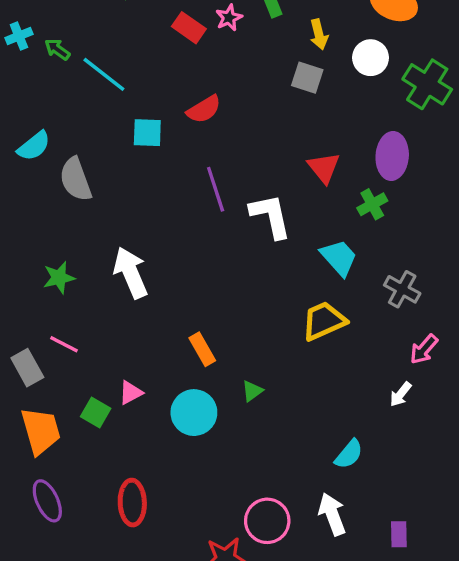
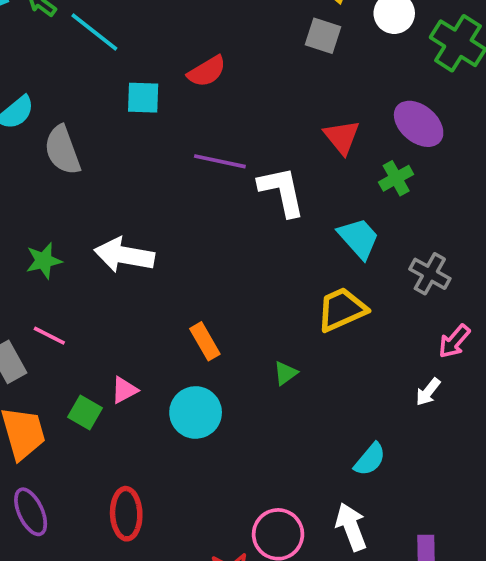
purple ellipse: (392, 156) -> (419, 124), turned -54
purple line: (216, 189) -> (220, 161), turned -60
white arrow: (131, 273) -> (124, 255), turned -57
green triangle: (252, 391) -> (286, 373), moved

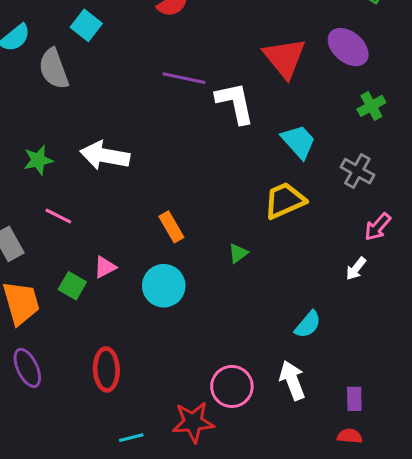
cyan square: (143, 98) -> (86, 25), moved, turned 36
red triangle: (342, 137) -> (285, 58), size x1.4
green cross: (396, 178) -> (371, 106), moved
pink line: (49, 336) -> (58, 216), moved

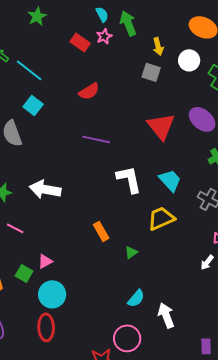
white L-shape: (235, 103) -> (129, 179), moved
orange rectangle: (171, 227) -> (101, 231), moved
cyan circle: (164, 286) -> (52, 294), moved
cyan semicircle: (308, 324) -> (136, 298), moved
white arrow: (292, 380) -> (166, 315), moved

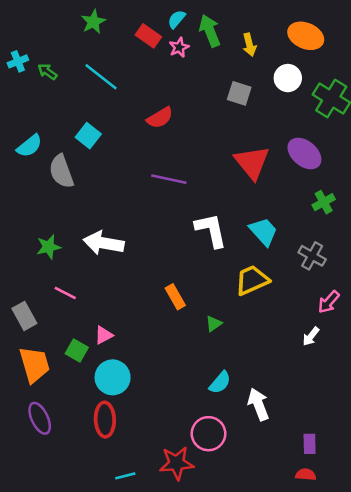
cyan semicircle: (102, 14) -> (177, 19), turned -112
red rectangle: (80, 42) -> (148, 36), moved
yellow arrow: (158, 46) -> (249, 45), moved
cyan line: (29, 70) -> (101, 77), moved

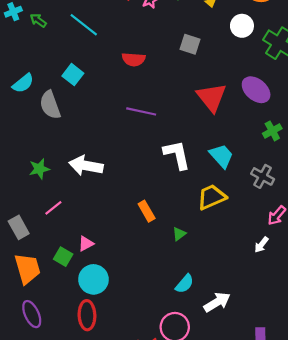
gray square: (239, 93) -> (190, 44), moved
red semicircle: (160, 118) -> (134, 59), turned 35
pink line: (65, 293) -> (53, 208), turned -66
white arrow: (258, 404) -> (217, 302), turned 80

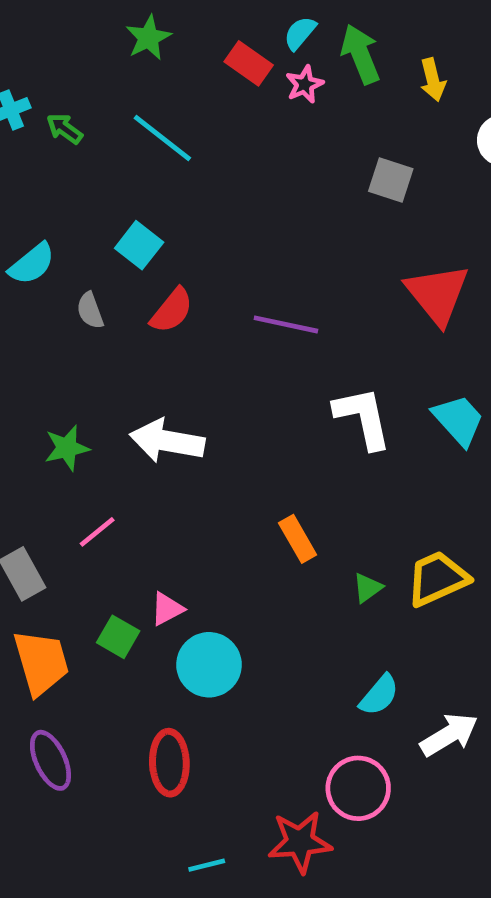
red semicircle: (134, 59) -> (172, 310), moved, turned -55
gray semicircle: (50, 105) -> (90, 310), size x0.6
yellow trapezoid: (212, 197) -> (437, 579), moved
cyan circle: (93, 279) -> (209, 665), moved

